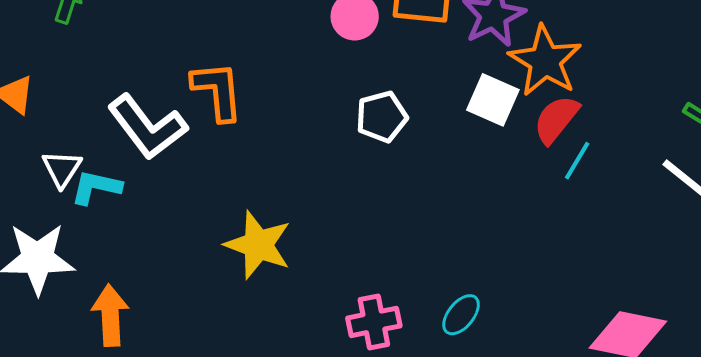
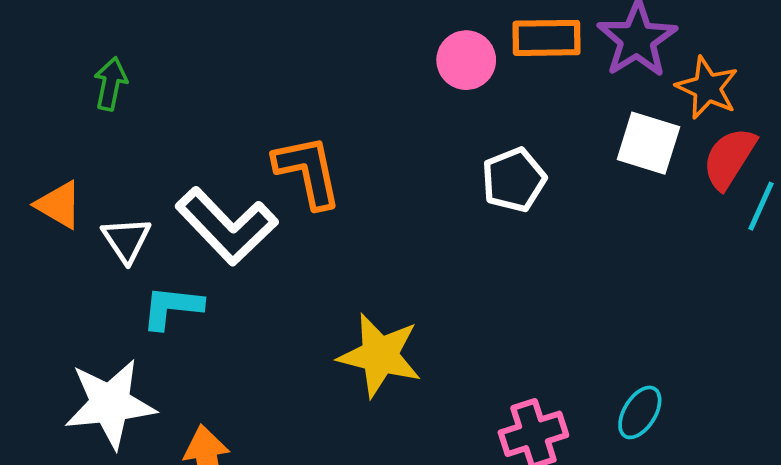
orange star: (545, 61) -> (707, 88), size x0.7
white triangle: (62, 169) -> (126, 240), moved

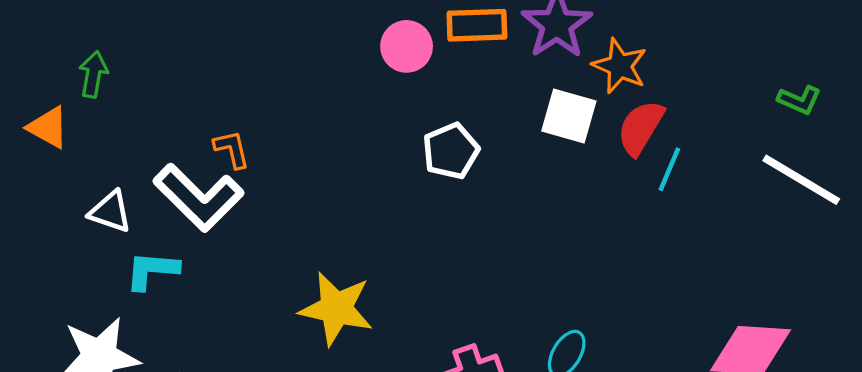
orange L-shape: (308, 171) -> (232, 149), moved, size x0.6
orange triangle: (59, 205) -> (48, 127), moved
white triangle: (126, 240) -> (110, 212), turned -36

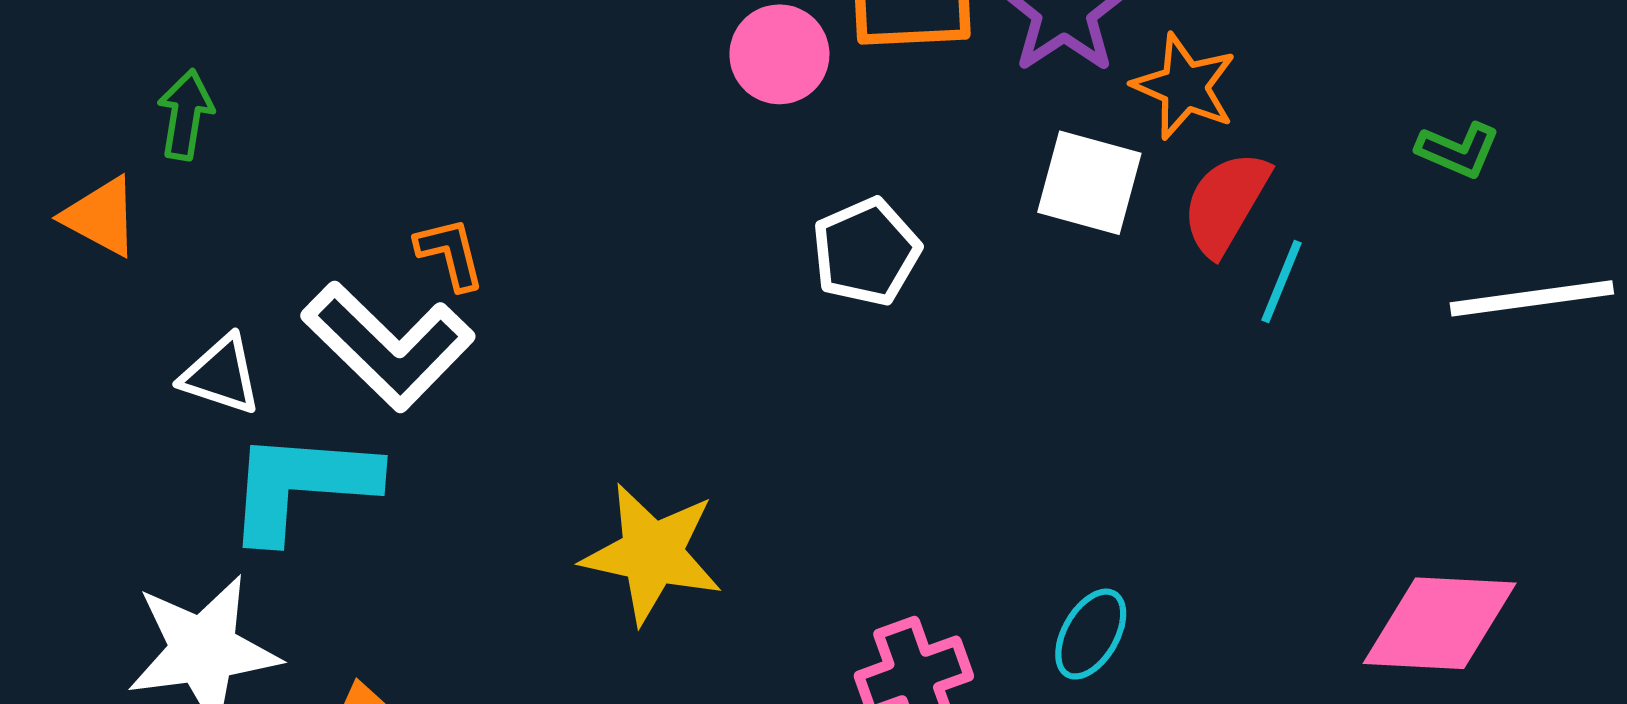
green L-shape: (799, 100) -> (1458, 150), moved
white line: (801, 180) -> (1532, 298), turned -38
cyan L-shape: (152, 270) -> (301, 485), size x1.5

